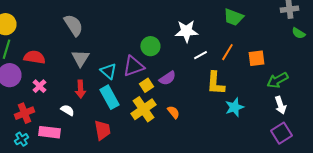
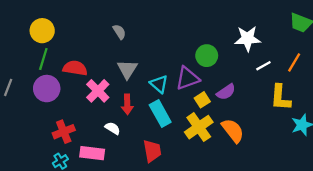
gray semicircle: (73, 25) -> (119, 32), size x0.6
pink cross: (39, 86) -> (98, 91), moved, size x1.5
orange semicircle: (173, 112) -> (233, 131), size x1.6

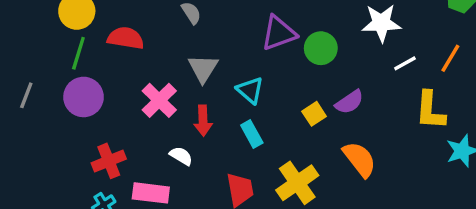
red semicircle: (75, 68) -> (126, 38), moved
purple triangle: (187, 78) -> (279, 33), moved
cyan rectangle: (160, 113) -> (252, 134), size x0.7
yellow cross: (199, 127) -> (297, 183), moved

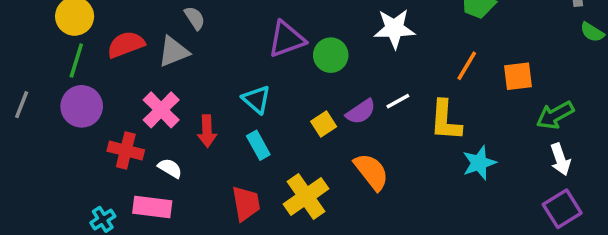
red semicircle: (126, 38) -> (126, 45), turned -30
white line: (405, 63) -> (398, 101), moved
gray triangle: (203, 68) -> (174, 52), moved, turned 36
white semicircle: (181, 156) -> (170, 168), moved
red cross: (109, 161) -> (126, 151), moved, turned 36

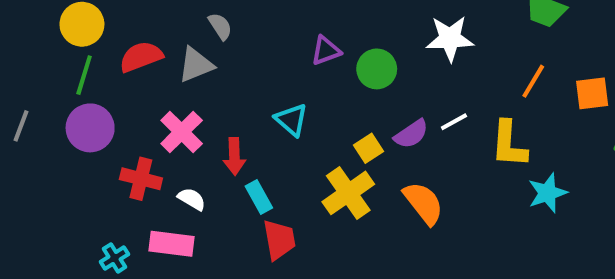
purple triangle: (287, 39) -> (326, 51), size x0.7
cyan rectangle: (258, 145) -> (259, 197), moved
yellow cross: (306, 196) -> (348, 193), moved

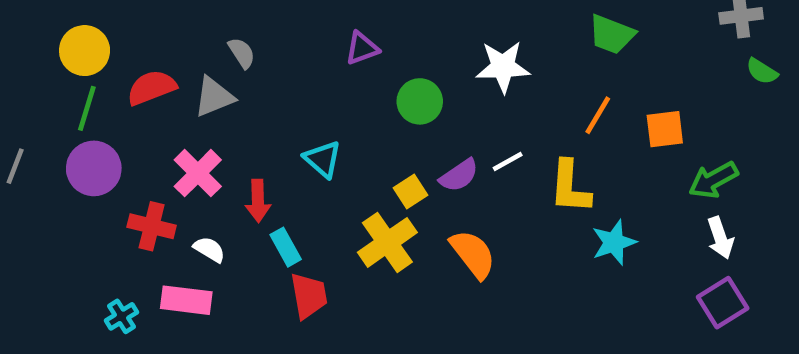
purple triangle: (326, 51) -> (362, 48), moved

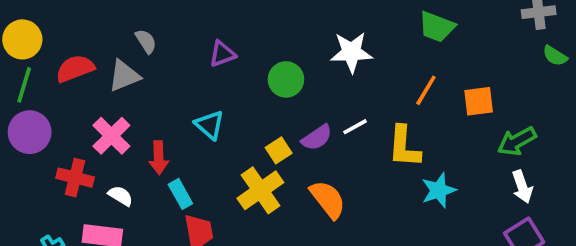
purple triangle: (362, 48) -> (222, 54), moved

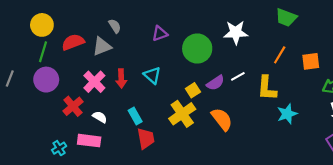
green circle: (286, 79) -> (197, 49), size x1.4
red arrow: (159, 158) -> (121, 78), moved
red cross: (75, 178) -> (73, 106), turned 36

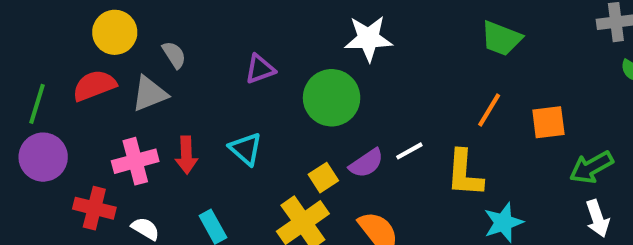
yellow circle: (42, 25) -> (115, 32), moved
white star: (236, 32) -> (368, 38), moved
pink cross: (94, 82) -> (135, 161), turned 30
red cross: (73, 106) -> (94, 208), turned -36

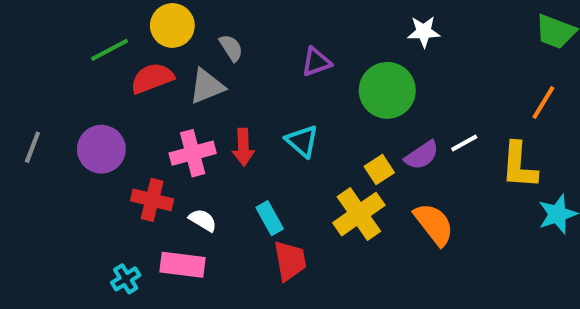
white star: (368, 38) -> (424, 32), size x0.7
green line: (37, 104) -> (109, 50), moved, turned 45

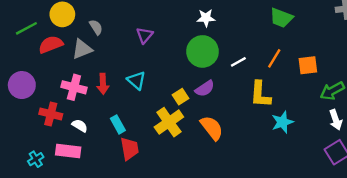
purple triangle: (316, 62) -> (145, 35), turned -30
green circle: (387, 90) -> (202, 51), moved
white line: (464, 143) -> (238, 62), moved
pink cross: (193, 153) -> (74, 87), turned 30

